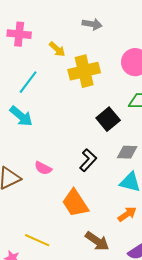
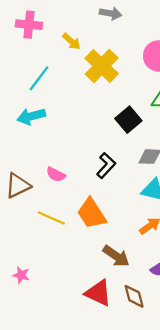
yellow cross: (84, 71) -> (102, 66), turned -32
cyan arrow: (21, 116) -> (31, 116), turned 125
yellow line: (37, 240) -> (51, 218), moved

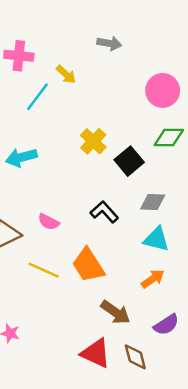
yellow cross: (102, 66) -> (93, 141), moved, size x0.7
cyan line: (39, 78) -> (37, 97), moved
black L-shape: (106, 166) -> (104, 212), turned -85

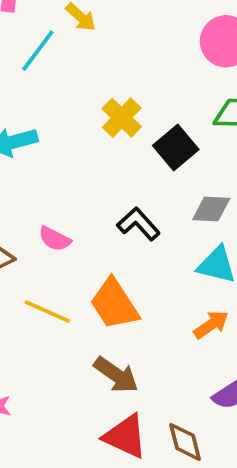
brown arrow: (116, 312) -> (116, 375), moved

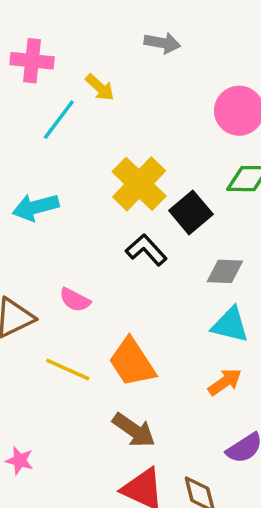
yellow cross: (122, 118) -> (139, 184), size x1.4
black L-shape: (138, 224) -> (146, 250), moved

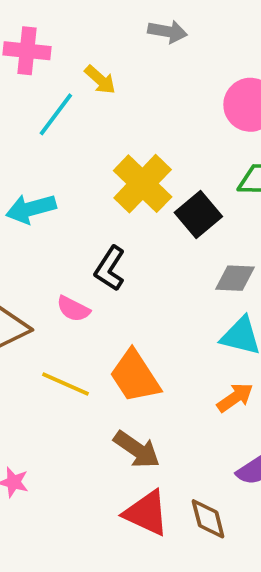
black L-shape: (146, 250) -> (110, 268), moved, turned -105

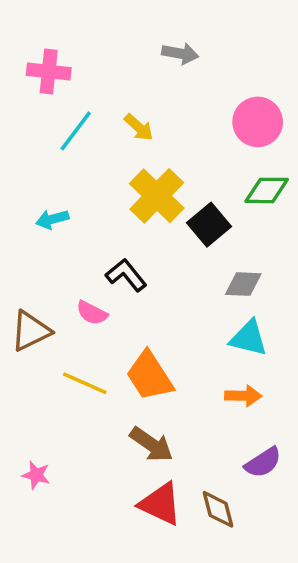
yellow arrow: (100, 80) -> (139, 127), moved
cyan arrow: (31, 209) -> (52, 219), size x0.7
black L-shape: (110, 268) -> (126, 275), turned 108
orange arrow: (235, 397) -> (243, 396), turned 36

